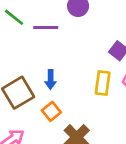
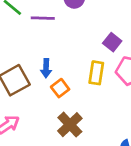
orange square: (51, 111) -> (60, 88), moved

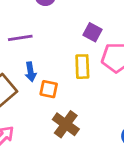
purple line: (43, 18) -> (20, 38), moved
orange square: (60, 88) -> (49, 89), turned -30

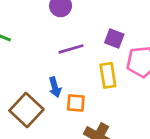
purple line: (20, 38) -> (71, 49), moved

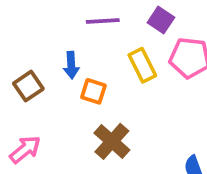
yellow rectangle: (108, 75) -> (142, 65), turned -30
brown square: (26, 110) -> (28, 86), size x0.7

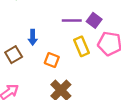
purple line: (103, 21) -> (72, 21), moved
blue arrow: (71, 65) -> (33, 37), moved

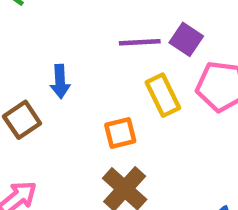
orange square: (52, 60) -> (120, 133), moved, turned -32

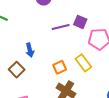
yellow rectangle: (163, 95) -> (83, 63), moved

